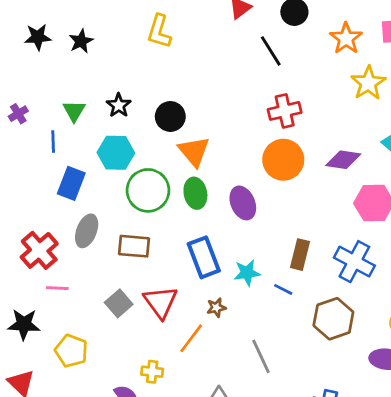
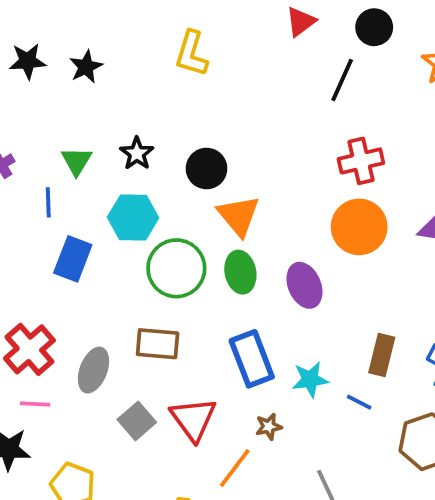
black line: (271, 51) -> (342, 80), turned 56
gray ellipse: (87, 231) -> (93, 370), moved
pink line: (57, 288) -> (35, 404), moved

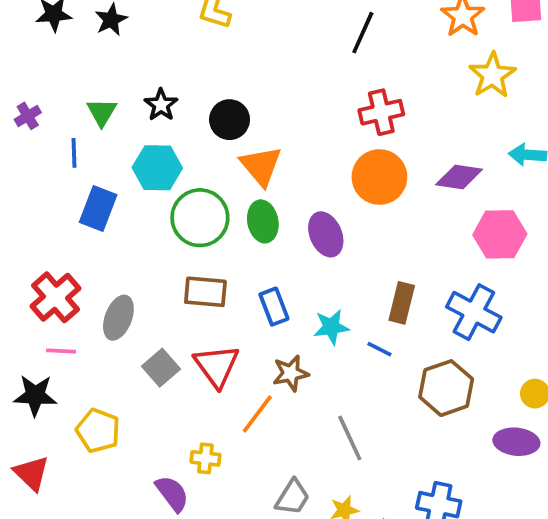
brown rectangle: (158, 344) -> (205, 292), moved
blue rectangle: (252, 359) -> (274, 307), size x0.7
brown star: (269, 427) -> (291, 373), size x1.4

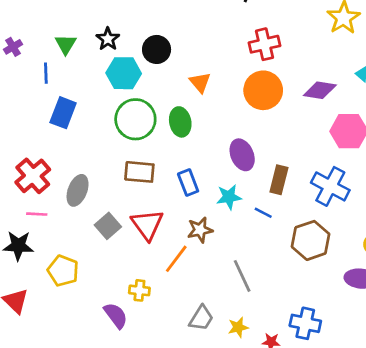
orange triangle: (261, 166) -> (200, 82), moved, size x0.7
cyan hexagon: (157, 168) -> (124, 73), moved
purple ellipse: (326, 234) -> (242, 155), moved

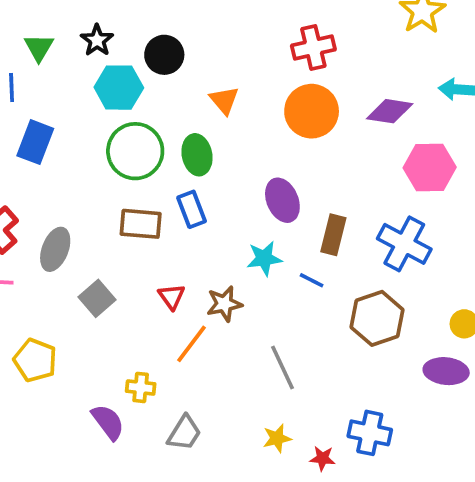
blue rectangle: (188, 182) -> (192, 209), moved
red triangle: (147, 225) -> (172, 297), moved, size x0.6
gray trapezoid: (201, 318) -> (184, 433), moved

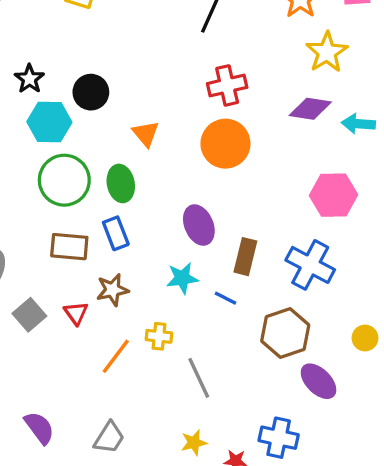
purple diamond: (390, 111) -> (310, 109), moved
red triangle: (172, 297) -> (76, 313), moved
brown star: (224, 304) -> (112, 290), moved
purple ellipse: (446, 371) -> (318, 381), moved, turned 39
yellow cross: (141, 387) -> (159, 336), moved

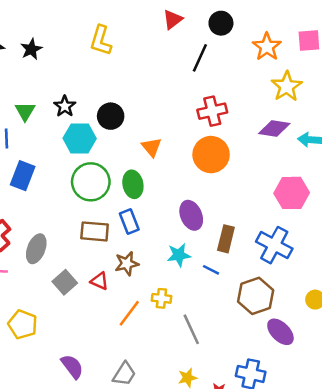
red triangle: (76, 313) -> (99, 281), turned -30

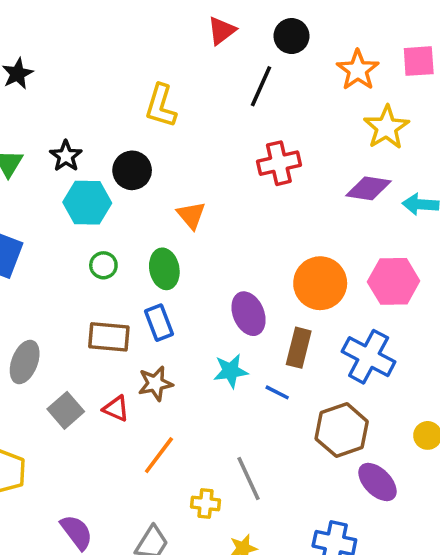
yellow L-shape: (101, 41) -> (161, 106), moved
orange circle: (211, 155) -> (320, 283), moved
green circle: (91, 182) -> (103, 265), size x0.5
yellow cross: (161, 298) -> (206, 504), moved

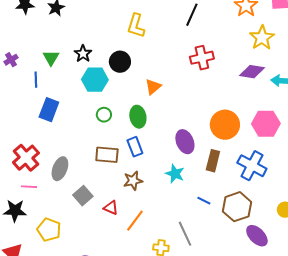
orange triangle: (191, 215) -> (153, 87), turned 30
cyan star: (231, 371) -> (175, 174), turned 30
blue line: (277, 392) -> (204, 201), moved
red triangle: (116, 409) -> (111, 208), moved

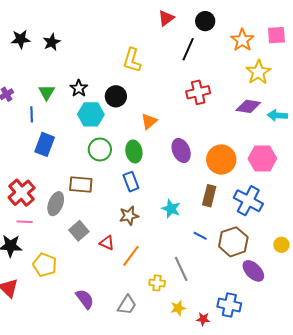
green circle: (104, 115) -> (100, 149), size x1.5
purple ellipse: (185, 142) -> (181, 150), moved
brown rectangle: (107, 155) -> (81, 185), moved

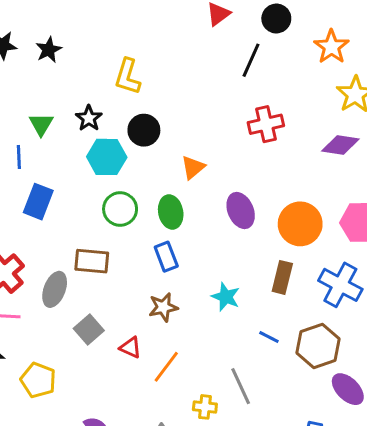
yellow L-shape: (132, 60) -> (128, 77), moved

